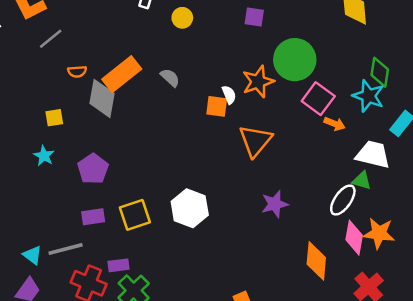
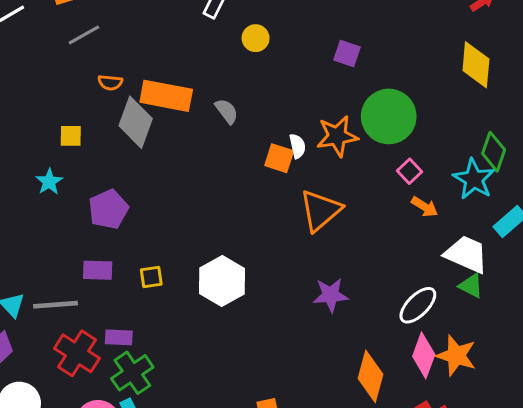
orange rectangle: (122, 74) -> (166, 96), turned 39
pink square: (318, 99) -> (410, 171), size x0.6
green triangle: (362, 181) -> (471, 286), moved
yellow square: (135, 215) -> (151, 277), size x0.6

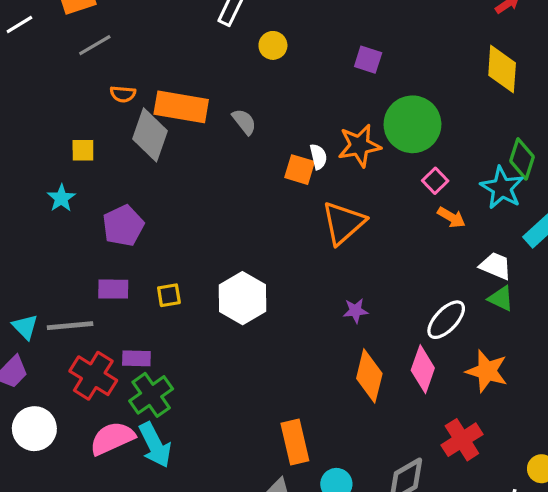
white trapezoid: (466, 254) -> (496, 266), size x0.7
purple star: (331, 295) -> (355, 311), size x0.7
pink diamond: (424, 355) -> (423, 369), moved
orange diamond: (370, 376) -> (369, 376), moved

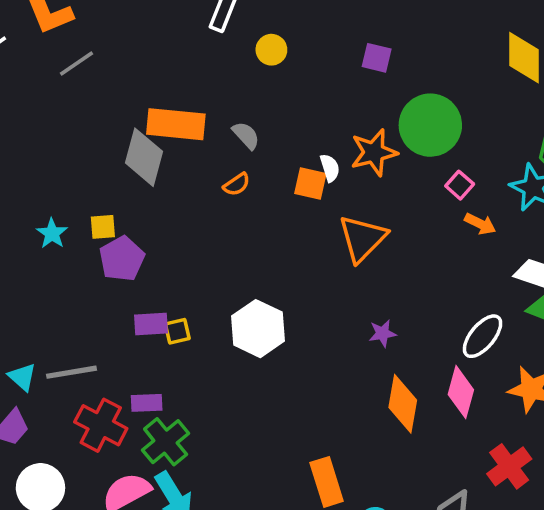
orange semicircle: (123, 94) -> (237, 184), moved, turned -35
yellow square: (83, 150) -> (103, 227), moved
purple rectangle: (113, 289) -> (151, 324), moved

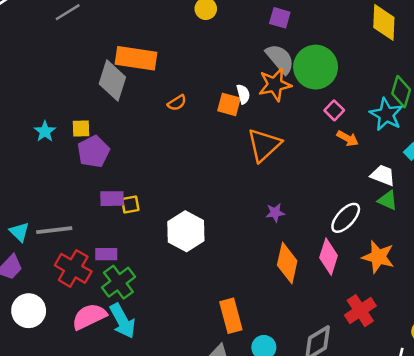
gray semicircle: (246, 135) -> (280, 59), moved, size x1.5
white hexagon: (258, 329) -> (186, 231), moved

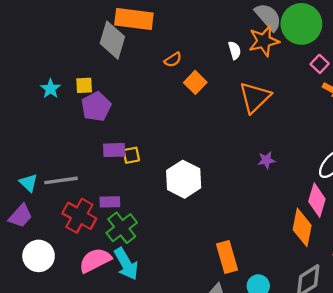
orange square: (229, 104) -> (195, 82), moved, turned 30
orange diamond: (287, 263) -> (302, 227), moved

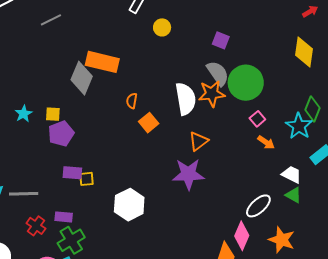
white semicircle: (235, 50) -> (186, 99), size x2.0
orange semicircle: (173, 60) -> (132, 101), turned 126
orange triangle: (255, 97) -> (198, 141), size x0.7
purple star: (266, 160) -> (188, 174), moved, size x2.0
red cross: (79, 216) -> (36, 226), size x0.7

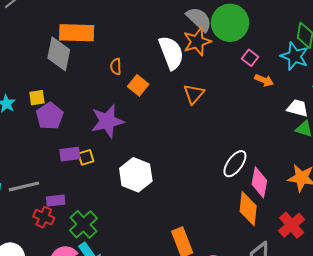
purple star: (188, 174) -> (107, 121), moved
white ellipse: (258, 206) -> (235, 164), moved
purple rectangle: (64, 217) -> (56, 201), moved

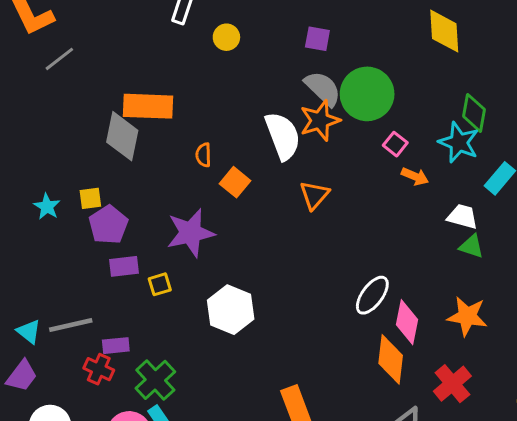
purple rectangle: (70, 154) -> (124, 266), moved

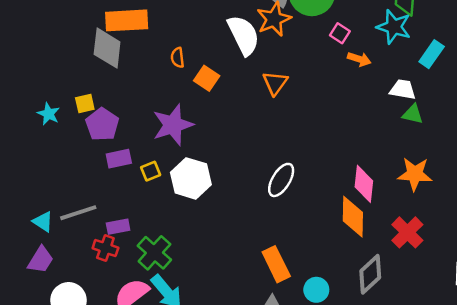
white ellipse: (372, 295) -> (281, 180), moved
white hexagon: (231, 310) -> (191, 178), moved

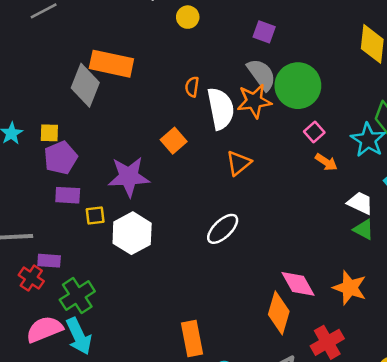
orange semicircle: (178, 58) -> (192, 87), moved
white ellipse: (281, 180) -> (223, 229), moved
pink diamond: (364, 184) -> (298, 284), turned -51

